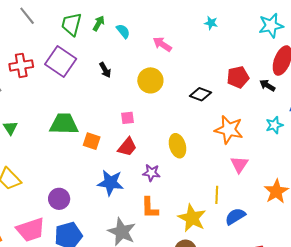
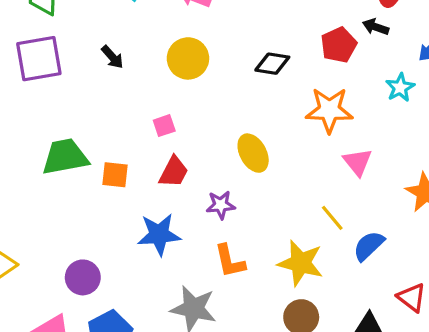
purple square: (61, 62) -> (39, 59), turned -32
red pentagon: (238, 77) -> (339, 45), moved
yellow line: (217, 195) -> (332, 218), turned -30

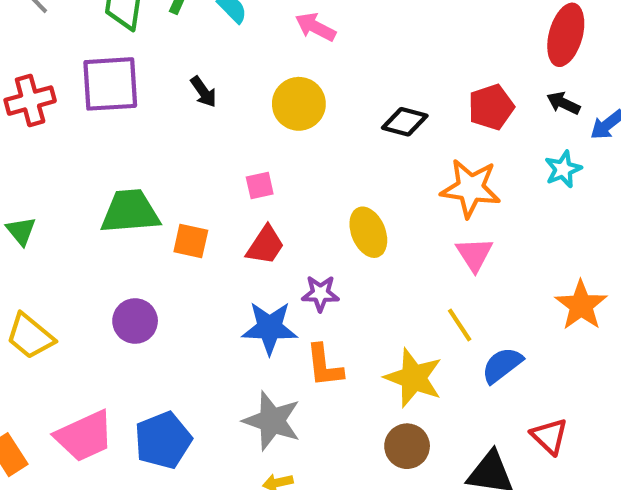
black arrow: (376, 27) -> (563, 103), moved
pink triangle: (358, 162) -> (474, 254), moved
blue star: (159, 234) -> (270, 328), moved
purple circle: (83, 277) -> (135, 321), moved

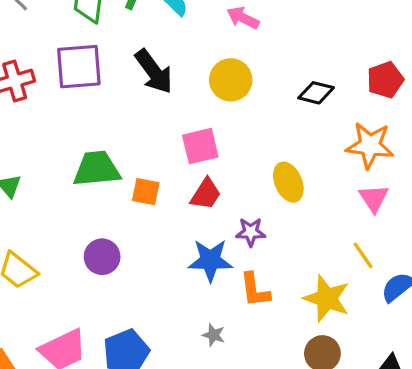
black arrow: (203, 92) -> (154, 72), size x1.8
pink square: (260, 185) -> (200, 146), size x1.6
gray star: (272, 421) -> (214, 335), size x0.5

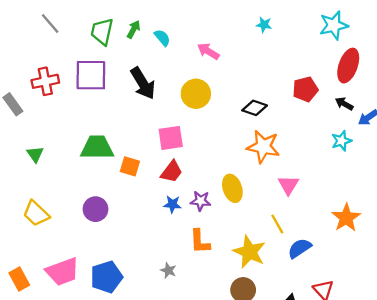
red pentagon: (385, 80) -> (305, 89), moved
orange star: (370, 145) -> (263, 147), moved
yellow ellipse: (288, 182) -> (232, 188), moved
blue star: (210, 260) -> (172, 204), moved, size x0.6

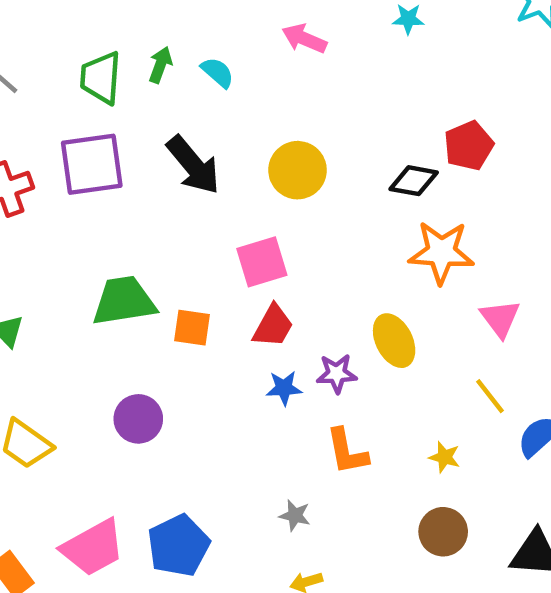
pink arrow: (208, 51) -> (304, 39), moved
red pentagon: (305, 89) -> (469, 146), moved
yellow star: (249, 252) -> (444, 457), size x0.5

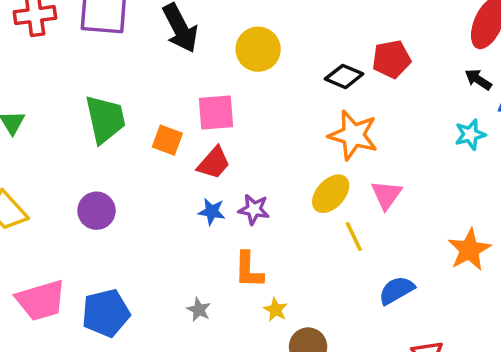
green trapezoid: (124, 301) -> (105, 119), turned 74
orange square: (192, 328) -> (167, 140), moved
yellow ellipse: (394, 341) -> (331, 194), moved, turned 57
yellow line: (490, 396) -> (354, 236), moved
yellow star: (444, 457) -> (276, 310), moved

